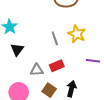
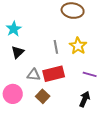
red rectangle: (57, 66) -> (54, 74), size x1.5
black arrow: (71, 89) -> (85, 99), moved

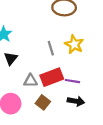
purple line: (90, 74) -> (72, 81), moved
black arrow: (85, 99) -> (76, 101), moved, turned 84

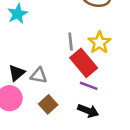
black triangle: (11, 58) -> (17, 73), moved
red rectangle: (52, 77) -> (84, 63), moved, turned 60

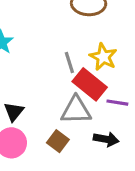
gray triangle: (39, 76) -> (76, 110), moved, size x1.5
purple line: (89, 86) -> (117, 103), moved

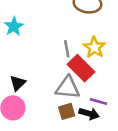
purple line: (117, 103) -> (98, 101), moved
brown square: (58, 141) -> (67, 111), moved, turned 30

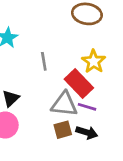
gray line: (67, 49) -> (44, 61), moved
purple line: (98, 101) -> (87, 107), moved

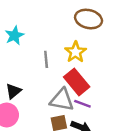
yellow star: (94, 61) -> (76, 52), moved

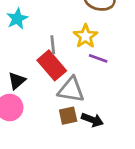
red rectangle: (77, 82) -> (52, 65), moved
purple line: (82, 104) -> (98, 58), moved

